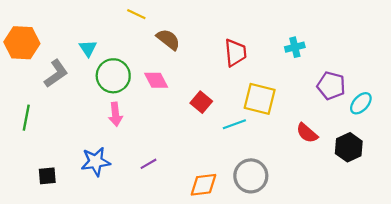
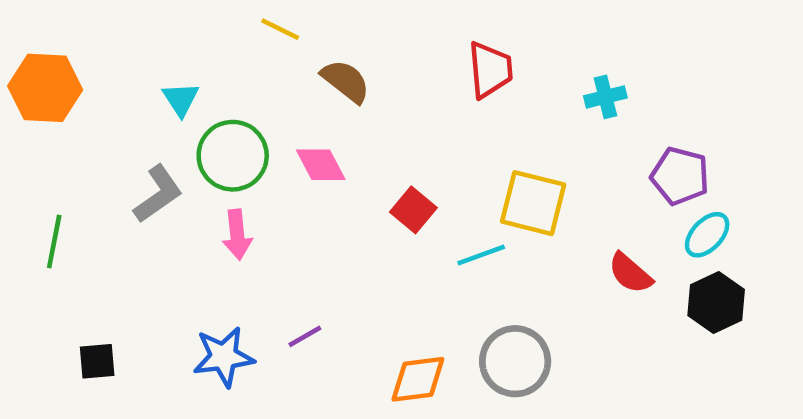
red trapezoid: (235, 53) -> (490, 70), moved
gray L-shape: (56, 74) -> (158, 194), moved
cyan ellipse: (361, 103) -> (707, 235), moved
blue star: (96, 162) -> (224, 357), moved

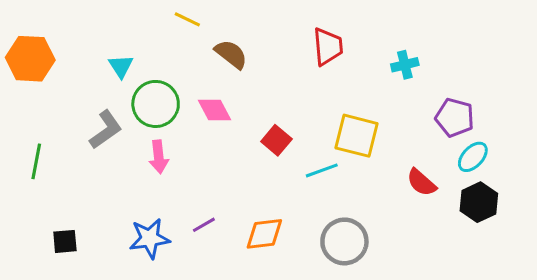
orange diamond: (418, 379) -> (264, 234), moved

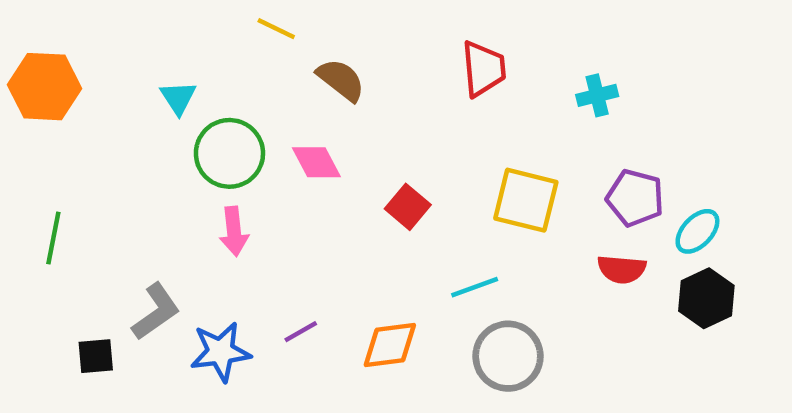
purple pentagon: (455, 118) -> (635, 198), moved
gray L-shape: (106, 130) -> (156, 312), moved
cyan line: (322, 170) -> (475, 287), moved
red semicircle: (421, 183) -> (622, 269), turned -36

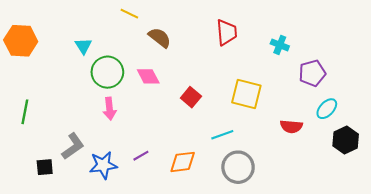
cyan cross: (597, 95) -> (280, 45), turned 36
purple pentagon: (635, 198) -> (312, 73), moved, turned -30
black hexagon: (706, 298) -> (346, 140), moved

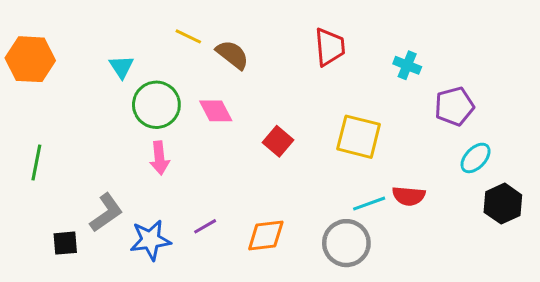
yellow line: (129, 14) -> (188, 36), moved
red semicircle: (291, 126) -> (409, 196), moved
cyan line: (222, 135) -> (369, 204), moved

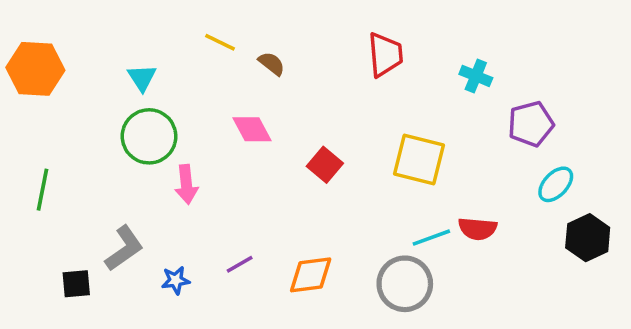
brown semicircle: (232, 55) -> (272, 64), size x0.7
green circle: (156, 105) -> (149, 136), moved
blue star: (150, 240) -> (176, 280), size x0.6

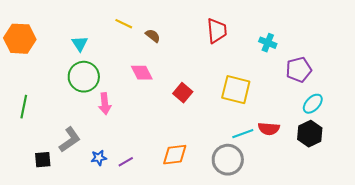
black hexagon: (588, 238) -> (310, 134), moved
purple line: (240, 264) -> (126, 162), moved

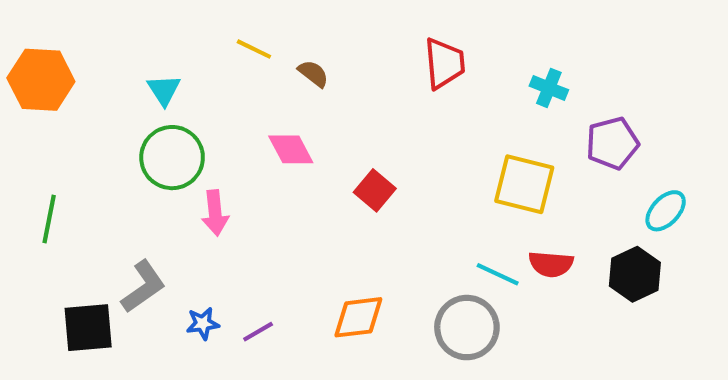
yellow square: (236, 90) -> (524, 184), moved
cyan ellipse: (313, 104) -> (666, 211), moved
cyan line: (243, 134) -> (498, 274), turned 45
black square: (43, 160) -> (88, 328), size x1.5

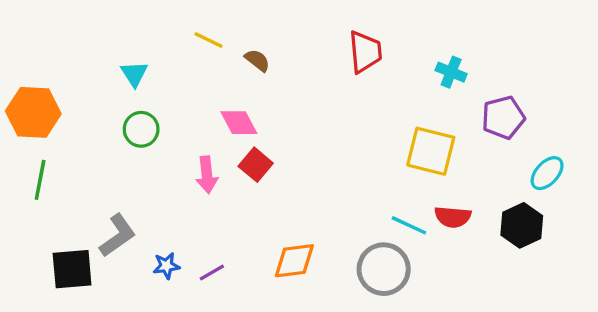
orange hexagon: (41, 80) -> (33, 112), moved
green circle: (172, 158) -> (141, 129), size x0.7
red square: (375, 190) -> (256, 165), moved
pink arrow: (215, 213) -> (207, 175), moved

